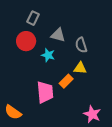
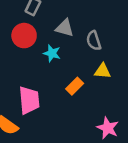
yellow triangle: (80, 68) -> (103, 71), moved
pink trapezoid: (45, 92) -> (29, 100), moved

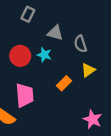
red circle: (24, 36) -> (20, 56), moved
yellow triangle: (103, 71) -> (88, 70), turned -40

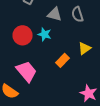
gray semicircle: (80, 44) -> (78, 14), moved
pink trapezoid: (25, 95) -> (26, 71), turned -35

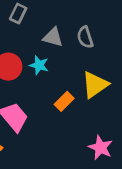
yellow triangle: (84, 48) -> (95, 85), size x1.5

